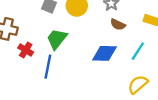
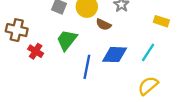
brown semicircle: (118, 24) -> (104, 24), moved
blue line: (48, 67) -> (87, 67), moved

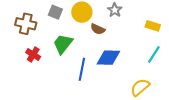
brown cross: (17, 30) -> (26, 24), moved
cyan line: (148, 52) -> (154, 54), moved

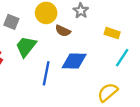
gray square: (55, 12) -> (11, 22), moved
yellow rectangle: (153, 26) -> (112, 33), moved

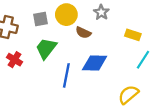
gray square: (11, 22) -> (40, 19), moved, turned -32

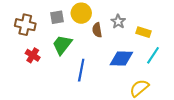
gray star: (101, 12) -> (118, 22), moved
brown semicircle: (83, 33) -> (97, 30), turned 56
blue diamond: (95, 63) -> (121, 58), moved

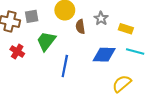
gray square: (57, 17) -> (32, 16), moved
cyan line: (153, 55) -> (135, 51), turned 72

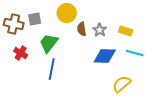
gray star: (101, 18) -> (100, 30), moved
blue line: (65, 66) -> (52, 69), moved

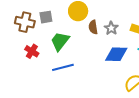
blue line: (52, 69) -> (63, 67), turned 65

